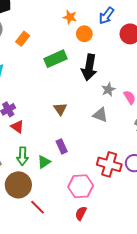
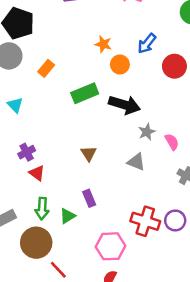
black arrow: (89, 67) -> (125, 105), turned -85

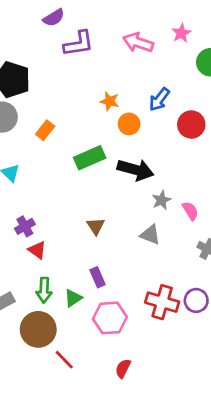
pink hexagon: (110, 246) -> (110, 318), moved

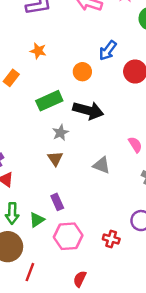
orange star: (110, 101) -> (38, 51), moved
gray star: (161, 200) -> (60, 133), moved
red cross: (162, 302) -> (111, 239), moved, size x0.6
red line: (64, 360) -> (30, 272), turned 66

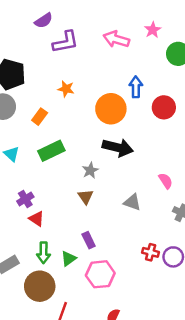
blue arrow: (108, 51) -> (136, 87), turned 144
orange circle: (82, 72) -> (111, 109), size x1.6
green rectangle: (49, 101) -> (51, 151), moved
red cross: (111, 239) -> (151, 252), moved

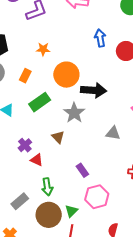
orange circle: (111, 109) -> (66, 75), moved
gray star: (90, 170) -> (74, 113), size x1.5
brown triangle: (86, 197) -> (58, 137), moved
green triangle: (69, 259) -> (71, 211), moved

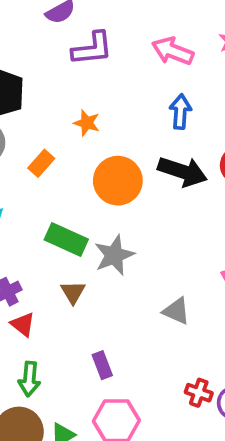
blue arrow: (100, 38) -> (180, 112), moved
black arrow: (94, 90) -> (182, 171), moved
green rectangle: (40, 102) -> (66, 239), moved, turned 45

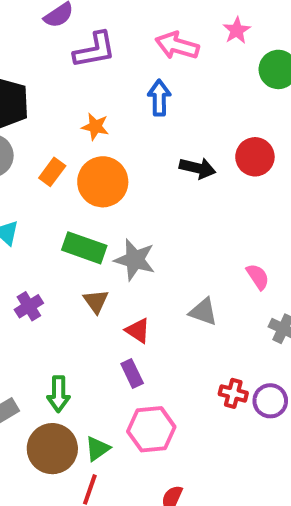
blue arrow: (180, 112) -> (159, 98), moved
black arrow: (182, 171) -> (198, 168), size x0.7
orange circle: (118, 181) -> (103, 182), moved
gray star: (114, 255) -> (135, 260), turned -30
red triangle: (23, 324) -> (138, 331), moved

